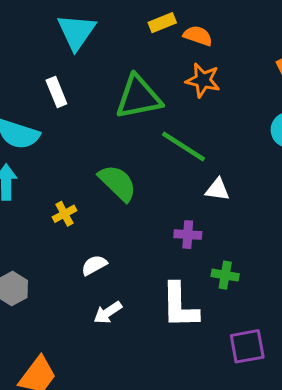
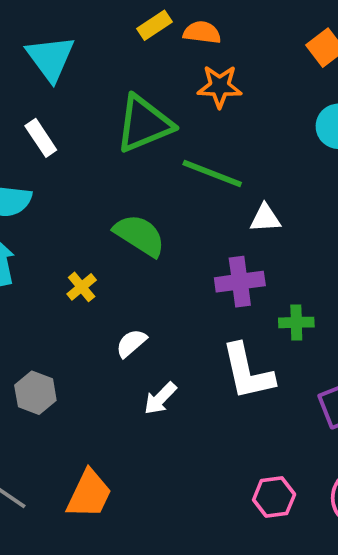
purple cross: (188, 235) -> (240, 282), size x1.4

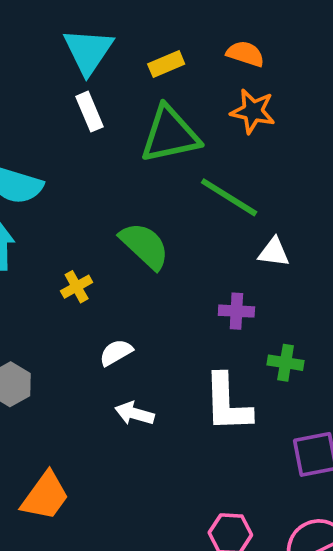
yellow rectangle: (155, 25) -> (166, 64), moved
white rectangle: (41, 138) -> (89, 112), moved
purple cross: (240, 282) -> (236, 311), size x0.7
white arrow: (160, 398) -> (135, 413), turned 51

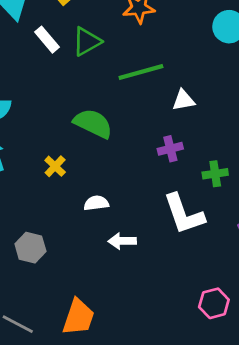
white rectangle: (89, 112) -> (47, 40), moved
green triangle: (170, 135) -> (87, 42), size x0.7
green line: (229, 197) -> (141, 72), turned -30
white semicircle: (116, 352) -> (96, 203), turned 40

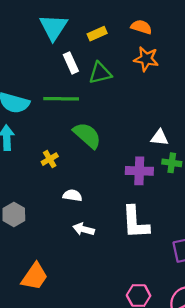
green line: (141, 72) -> (61, 99), moved
purple cross: (170, 149) -> (139, 171), size x1.4
green cross: (215, 174) -> (172, 163), moved

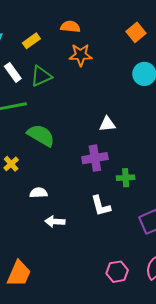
green cross: (172, 163) -> (126, 178), moved
white L-shape: (135, 222) -> (101, 206), size x0.7

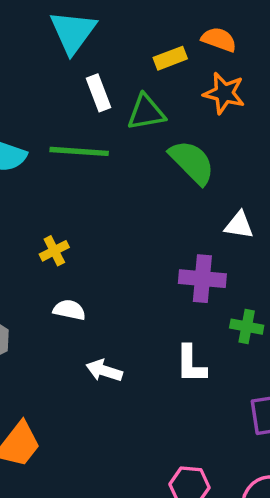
yellow rectangle: (31, 41) -> (170, 58), moved
green semicircle: (41, 135) -> (192, 162), moved
white semicircle: (39, 193) -> (69, 310), moved

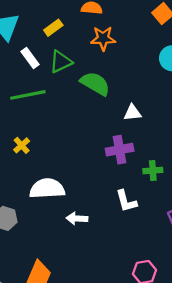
yellow rectangle: (170, 58) -> (53, 28), moved
yellow cross: (54, 251) -> (22, 145), moved
white semicircle: (69, 310) -> (47, 189), size x1.8

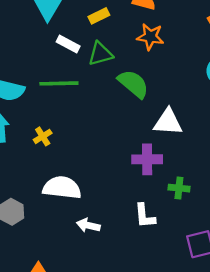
white rectangle: (30, 58) -> (68, 44), turned -36
white triangle: (132, 113) -> (168, 122), size x1.5

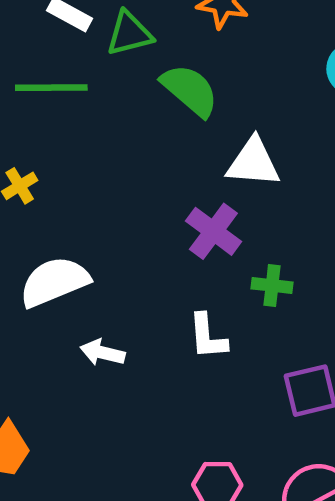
purple cross: (147, 159) -> (213, 231), turned 36
white semicircle: (62, 188) -> (54, 282), turned -30

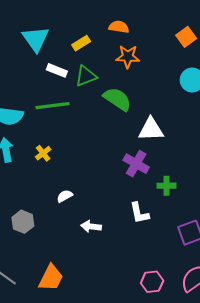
white semicircle: (54, 282) -> (65, 196), size x0.5

